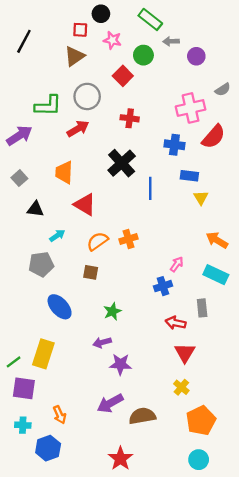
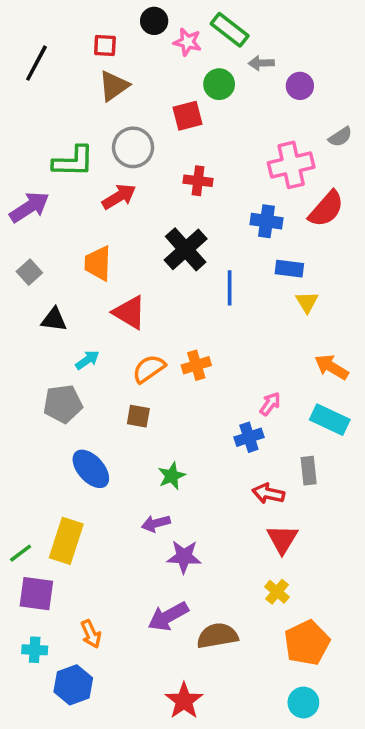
red square: (80, 30) -> (105, 46), moved
pink star: (112, 40) -> (187, 42), moved
red square: (123, 76) -> (187, 116), turned 30

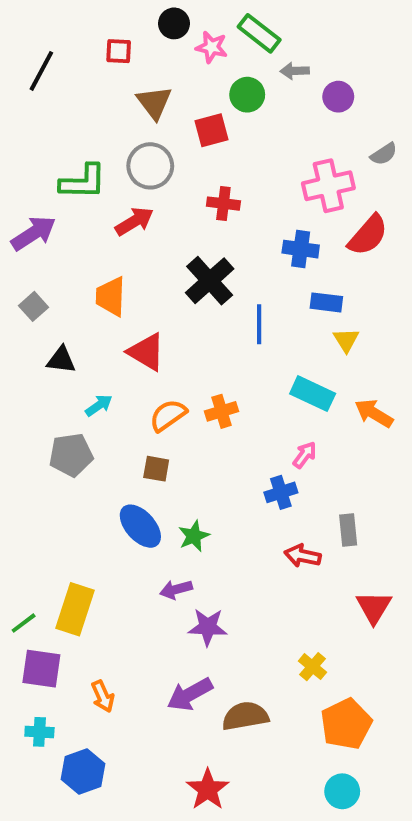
brown triangle: (114, 86) -> (154, 103), moved, turned -32
cyan rectangle: (330, 420) -> (313, 394), moved
blue ellipse: (91, 469) -> (140, 526), moved
red triangle: (282, 539) -> (374, 607), moved
orange arrow: (91, 634) -> (103, 696), moved

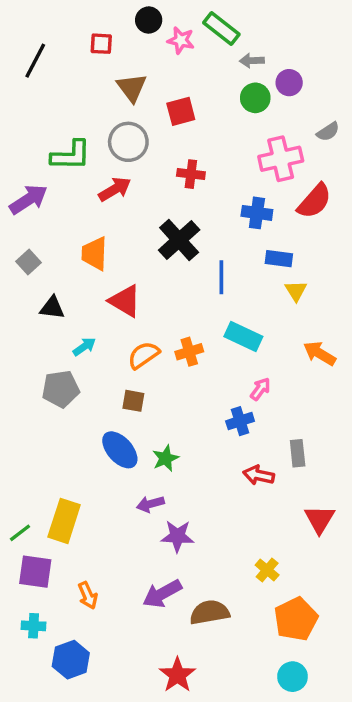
green circle: (247, 95) -> (255, 98), moved
cyan rectangle: (313, 394) -> (243, 336), moved

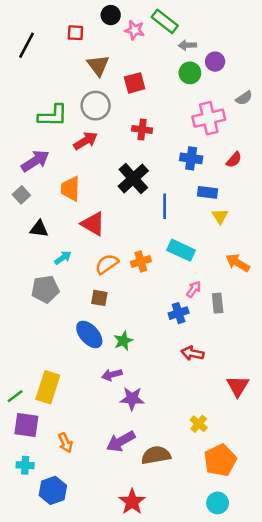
purple arrow: (28, 199) -> (35, 161), moved
red semicircle: (314, 201) -> (234, 160), moved, size x0.6
gray rectangle: (298, 453) -> (218, 303), moved

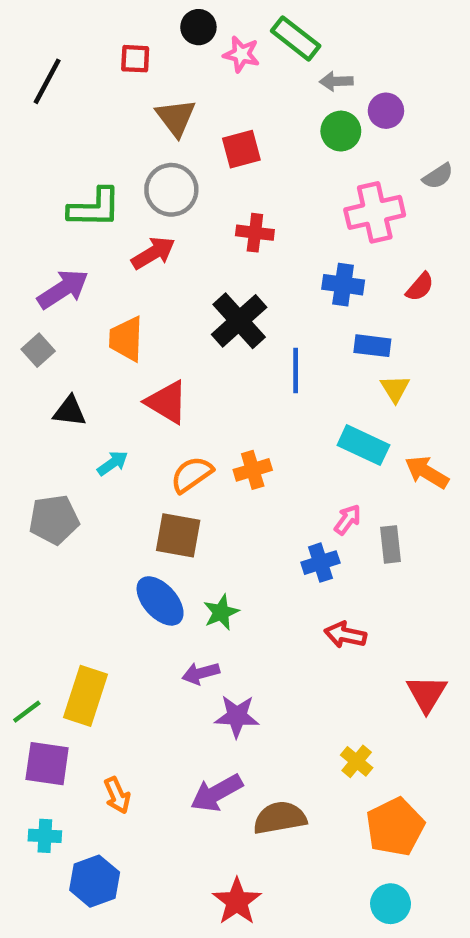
cyan rectangle: (181, 250) -> (363, 445), moved
gray pentagon: (45, 289) -> (54, 520), moved
brown square: (99, 298) -> (178, 535), size x1.5

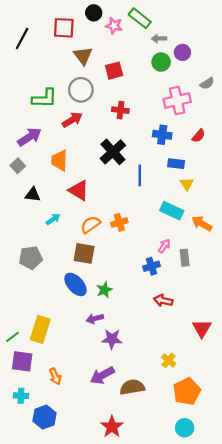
red square: (135, 59) -> (64, 28), size x1.5
gray pentagon: (54, 520) -> (31, 258), moved

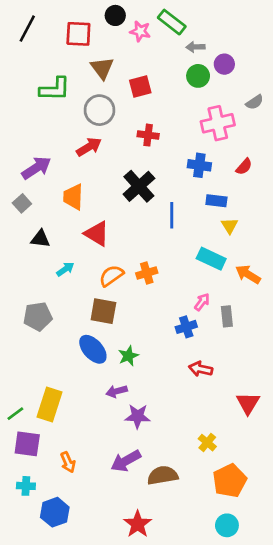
black line: (22, 39) -> (27, 29), moved
green L-shape: (45, 98) -> (55, 89), moved

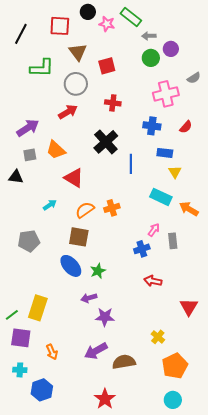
black line: (27, 29) -> (21, 34), moved
orange trapezoid: (73, 197) -> (56, 150), turned -50
gray square: (22, 203) -> (30, 155), moved, turned 32
black triangle: (40, 239) -> (16, 177), moved

